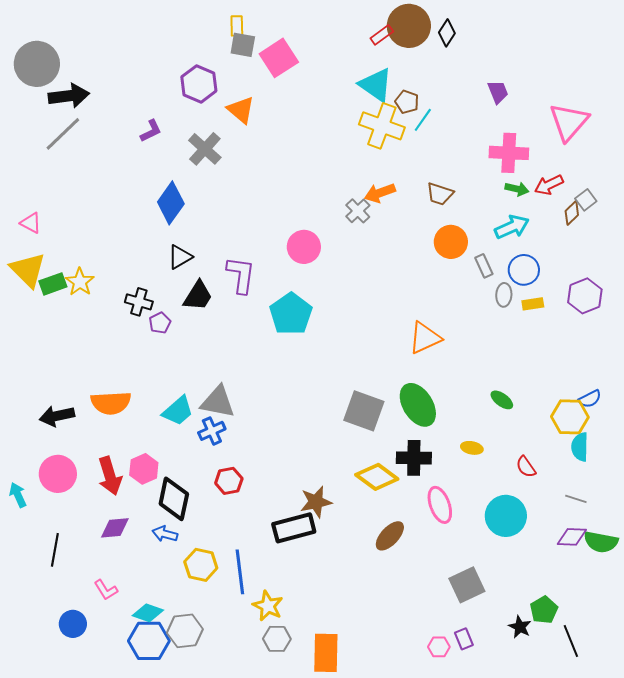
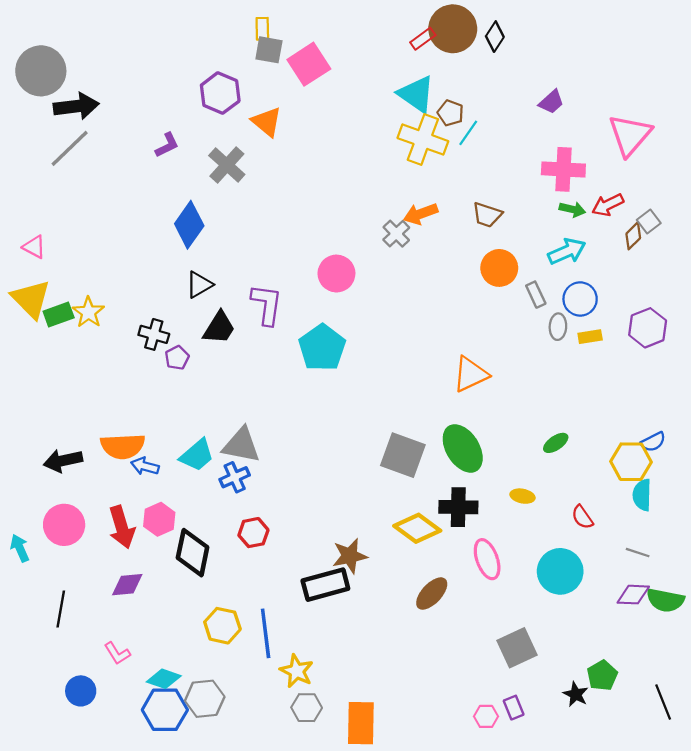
purple trapezoid: (498, 92) -> (551, 102), turned 70
green ellipse: (502, 400) -> (556, 443), turned -70
blue arrow: (165, 534) -> (145, 466), moved
black line: (571, 641) -> (663, 702), moved

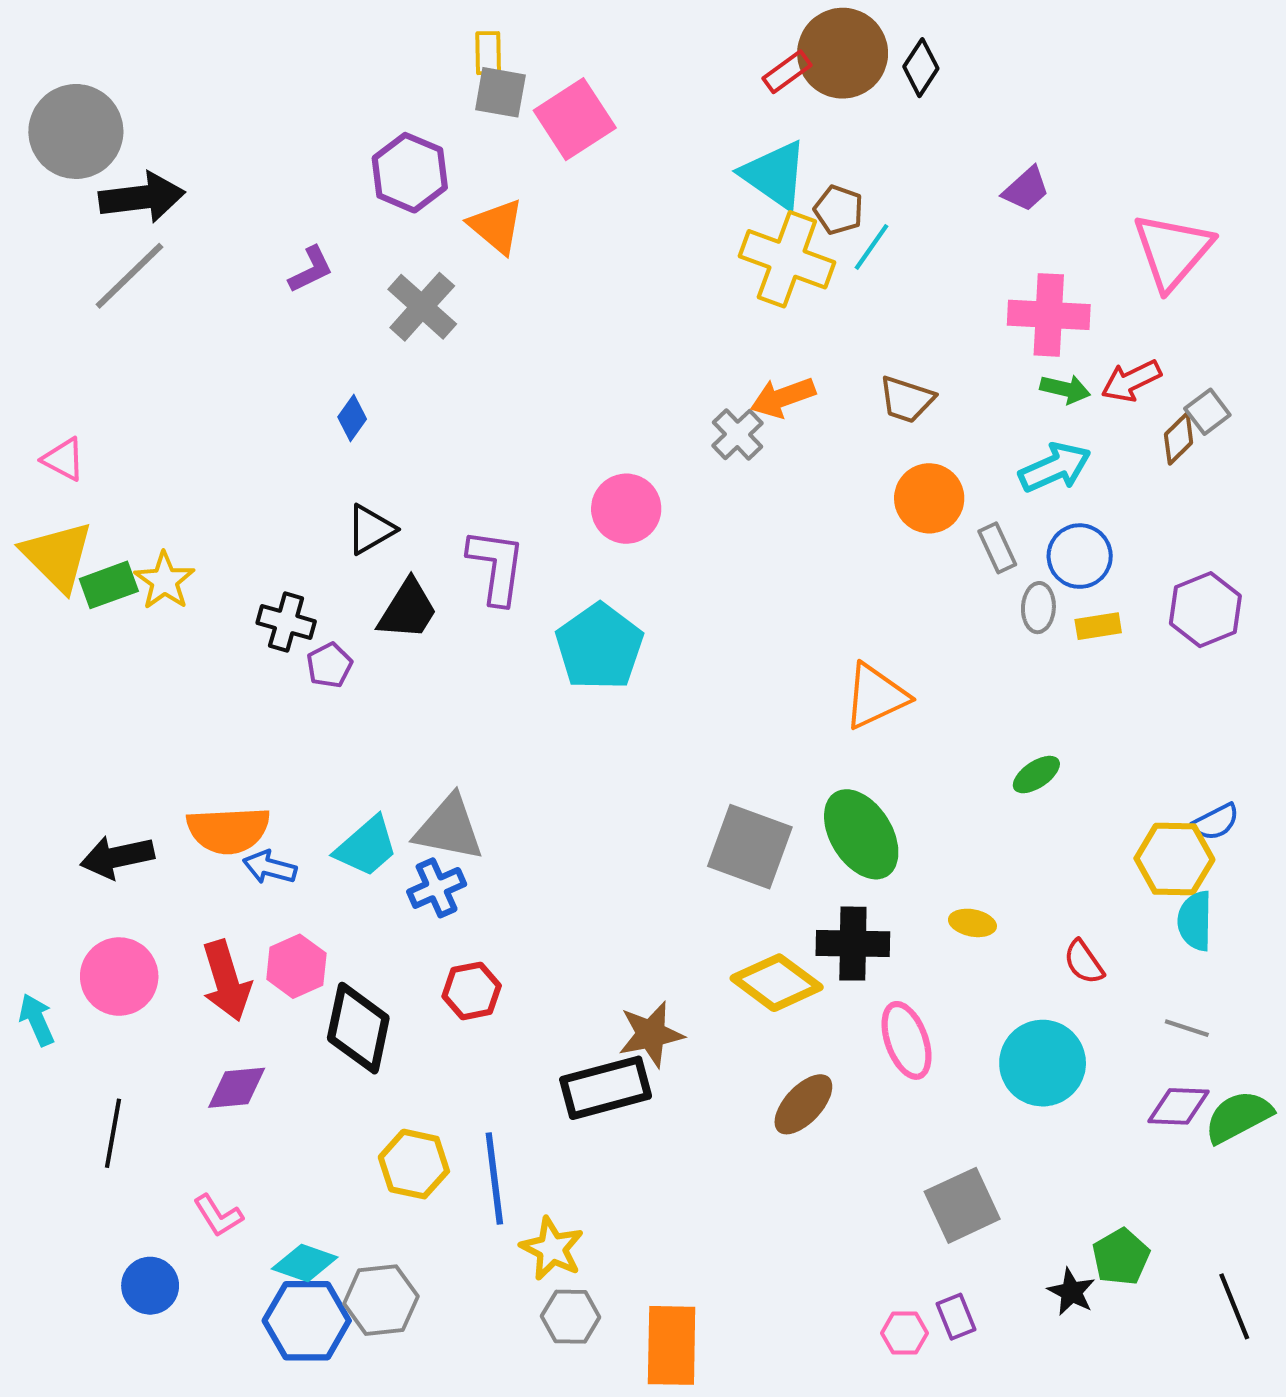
blue diamond: (189, 225) -> (352, 418), size x0.5
green ellipse: (556, 443) -> (1036, 775), moved
green semicircle: (665, 600) -> (1238, 1117), turned 141

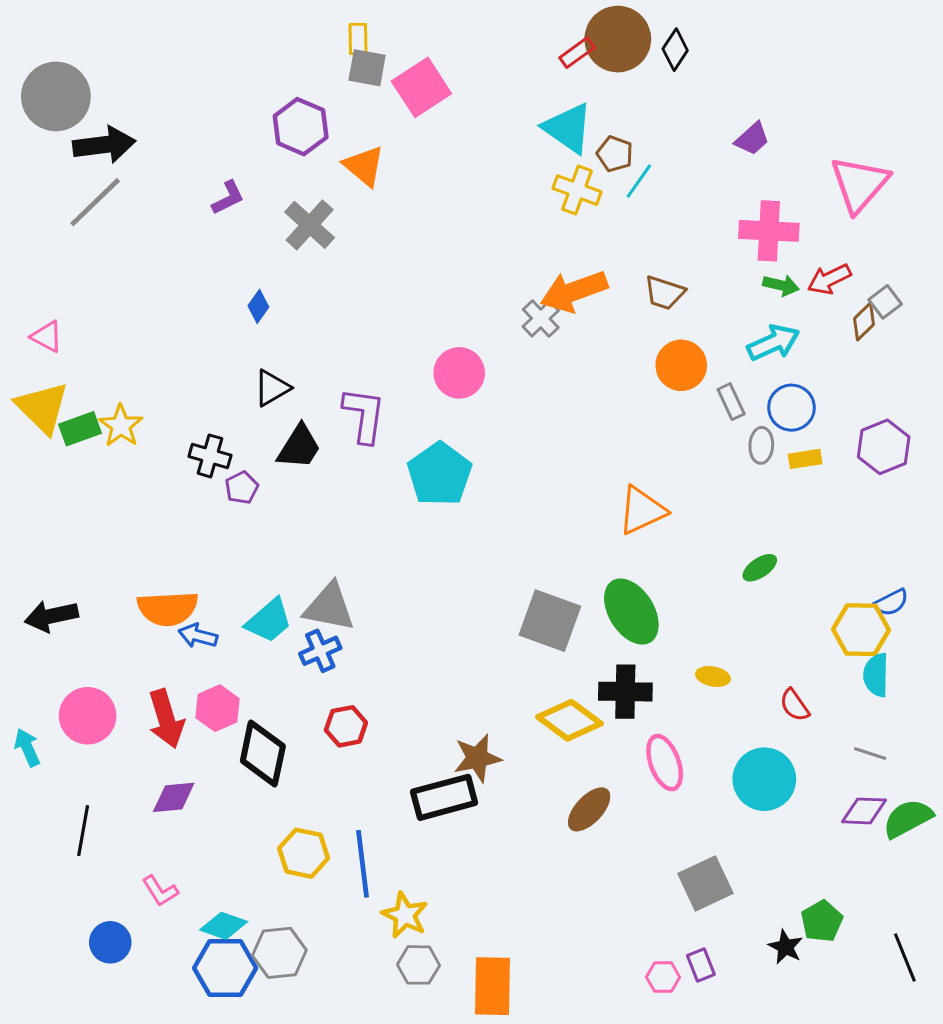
yellow cross: (787, 259) -> (577, 190), size x0.7
orange arrow: (783, 397) -> (574, 291), size x1.4
black arrow: (117, 857) -> (51, 616), moved

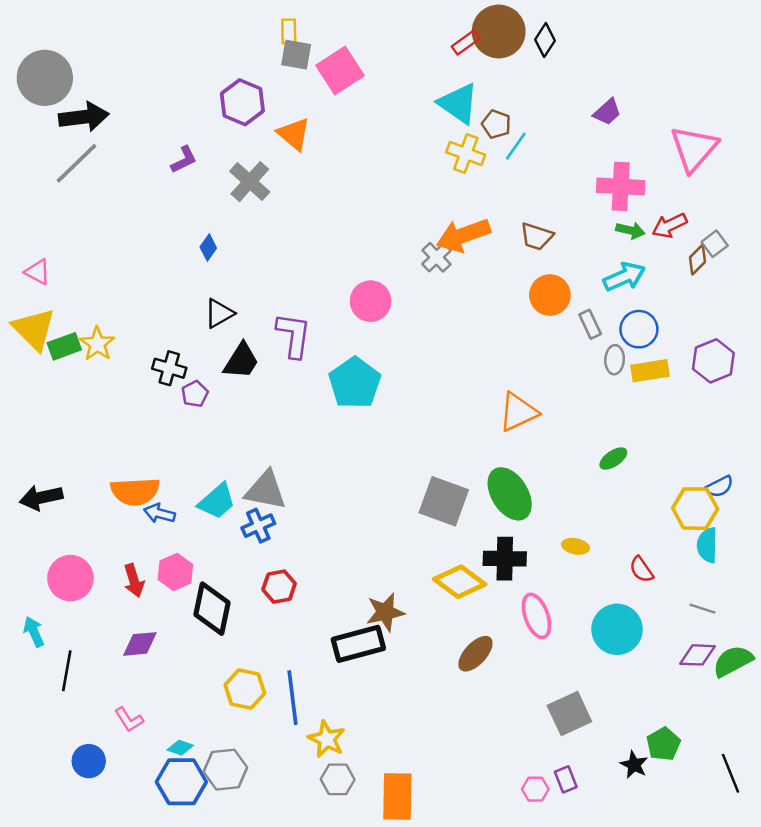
yellow rectangle: (805, 459) -> (650, 371), size x1.4
red arrow: (166, 719) -> (134, 581), size x0.7
cyan arrow: (27, 747) -> (34, 632), moved
cyan diamond: (224, 926) -> (180, 748), size x0.7

